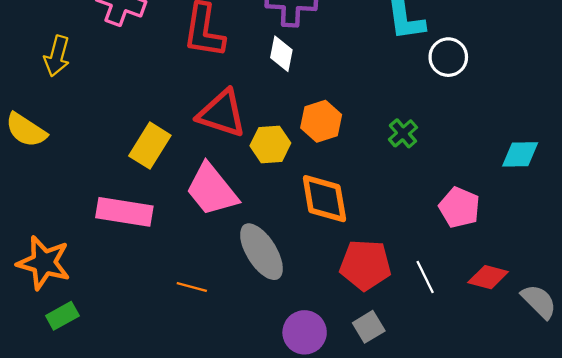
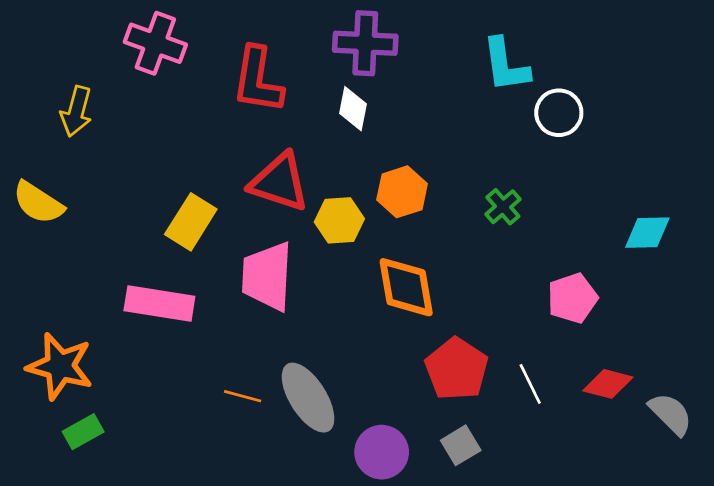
pink trapezoid: (212, 190) -> (267, 276), turned 42
pink pentagon: (459, 207) -> (572, 298), turned 30
gray ellipse: (261, 252) -> (308, 398), moved
red pentagon: (365, 265) -> (457, 369), turned 30

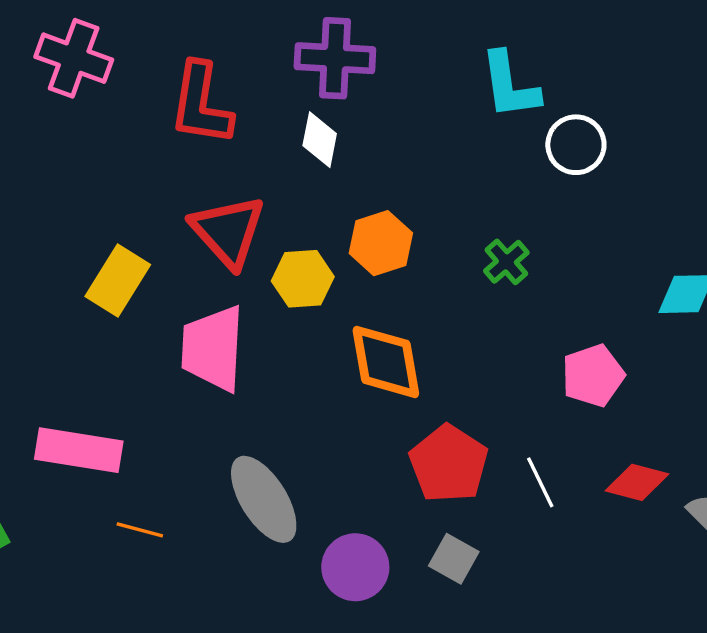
red triangle: (279, 182) -> (228, 231), turned 30
pink rectangle: (159, 304) -> (79, 450), moved
orange line: (243, 396) -> (140, 530), moved
gray square: (461, 445) -> (454, 559), turned -30

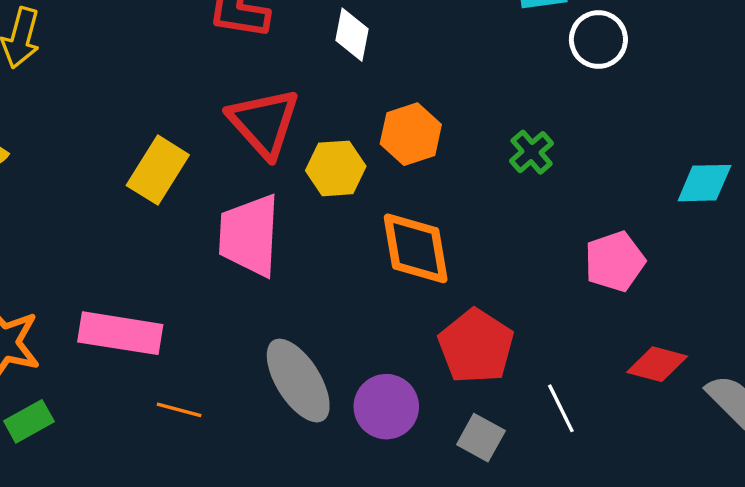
white line: (540, 482) -> (561, 408), moved
purple circle: (355, 567) -> (386, 407), moved

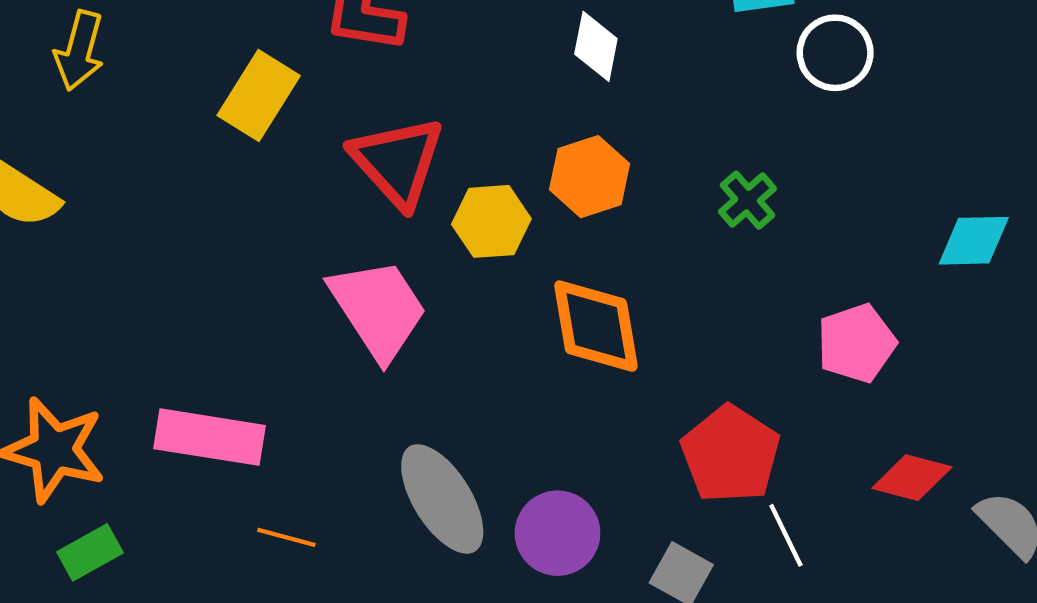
white diamond: (352, 35) -> (596, 46), moved
yellow rectangle: (158, 170) -> (259, 95), moved
pink trapezoid: (249, 235) -> (378, 309), turned 144
red pentagon: (476, 346) -> (730, 454), moved

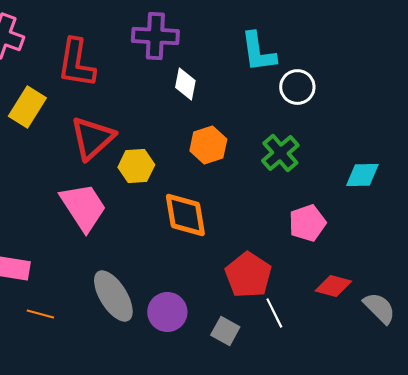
red triangle: (397, 162) -> (92, 138), turned 30
orange hexagon: (590, 177) -> (208, 145), moved
green cross: (748, 200) -> (280, 153), moved, size x1.4

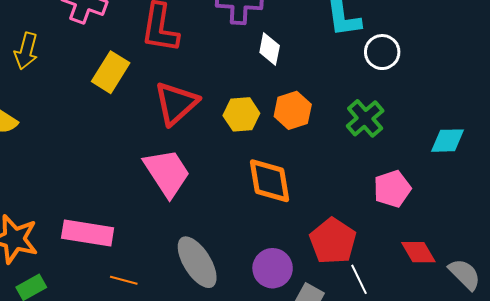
yellow hexagon: (136, 166) -> (241, 114), moved
red diamond: (333, 286) -> (418, 252), turned 45
purple circle: (167, 312) -> (273, 268), moved

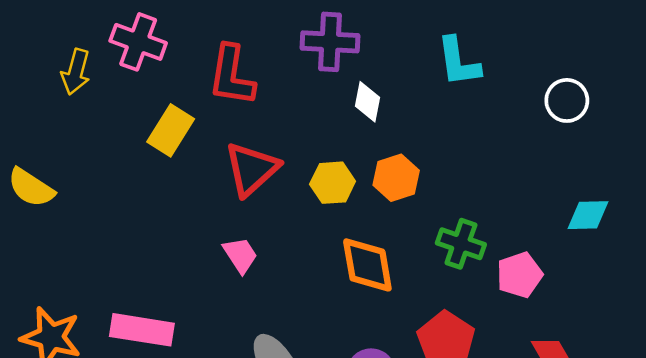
yellow arrow: (26, 51) -> (76, 72), moved
white circle: (382, 52) -> (567, 100), moved
green cross: (365, 118) -> (461, 244), moved, turned -30
pink trapezoid: (167, 173) -> (240, 255), size x0.6

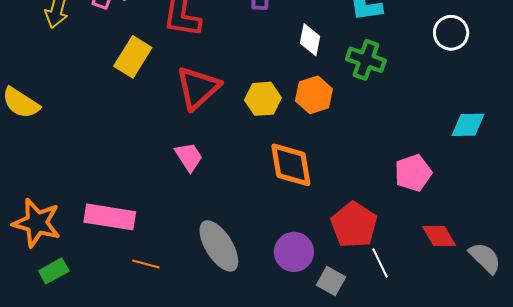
white diamond: (367, 102) -> (310, 40), moved
green cross: (461, 244) -> (366, 60), moved

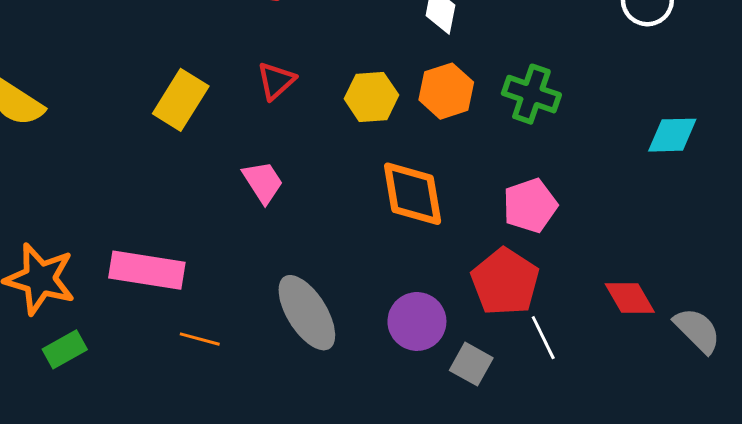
yellow rectangle: (133, 57) -> (181, 100), moved
green cross: (366, 60) -> (531, 94), moved
red triangle: (198, 88) -> (276, 81), size x0.6
pink pentagon: (413, 173) -> (530, 206), moved

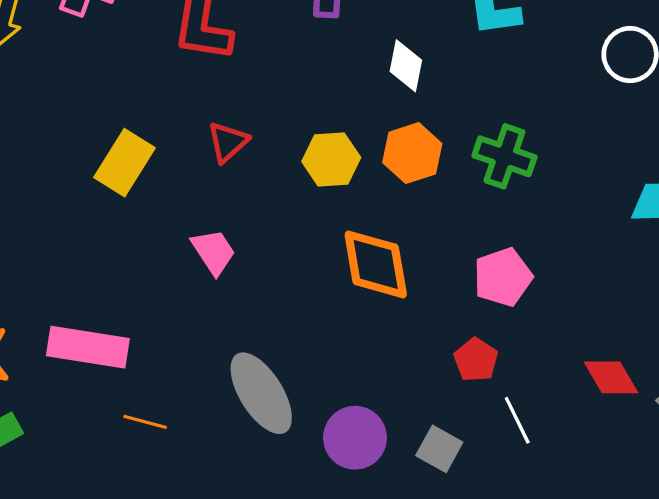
red pentagon: (505, 282) -> (476, 360), size x0.6
purple circle: (417, 321) -> (355, 438), moved

